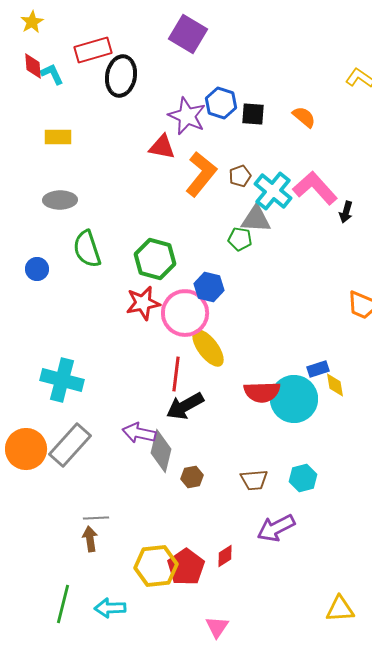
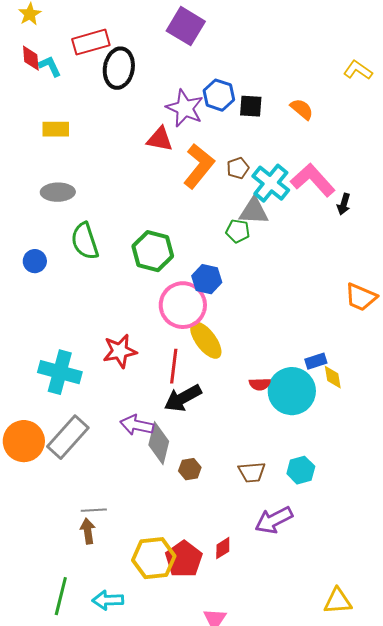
red star: (143, 303) -> (120, 351), moved
red semicircle: (262, 392) -> (260, 384), size x0.6

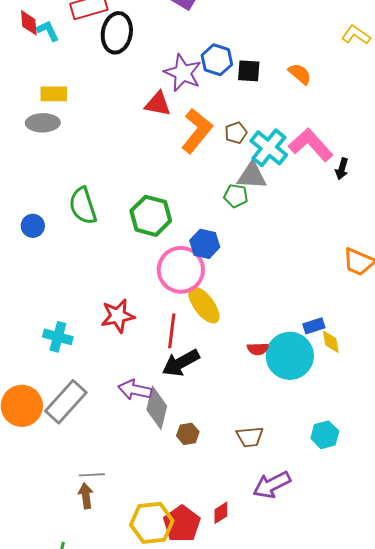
gray ellipse: (58, 192) -> (43, 123), moved
cyan cross: (60, 372) -> (58, 337), size x0.7
cyan hexagon: (301, 470) -> (325, 435), moved

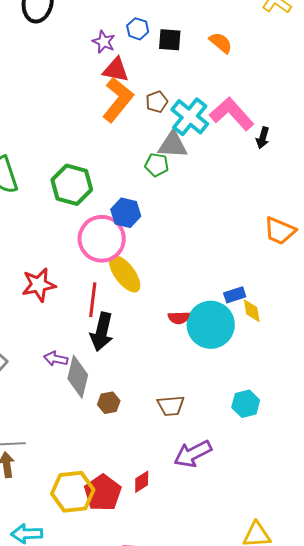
blue hexagon: (217, 60) -> (138, 29), size x0.7
purple star: (183, 73) -> (104, 42), size x0.6
red triangle: (158, 104) -> (116, 70), moved
black arrow: (181, 363) -> (102, 332), turned -48
purple arrow: (135, 390) -> (56, 359), size x0.7

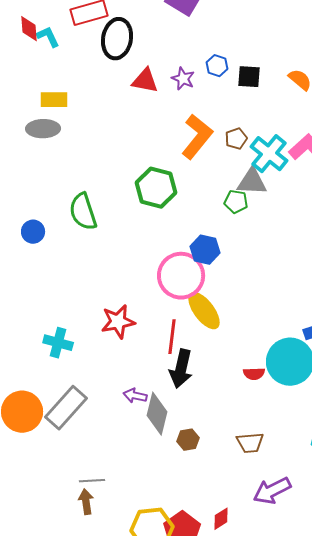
red triangle: (116, 70) -> (145, 81), moved
green hexagon: (72, 185) -> (156, 188), moved
red semicircle: (179, 318) -> (254, 374), moved

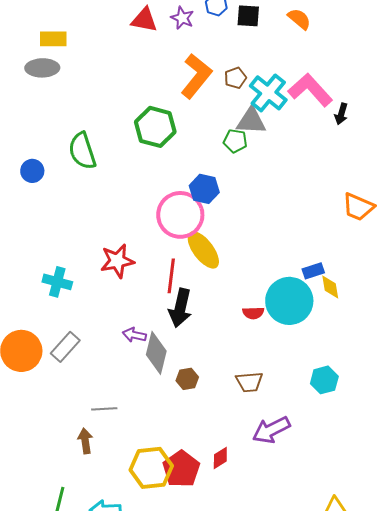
gray rectangle: (66, 408) -> (65, 347), size x0.7
gray line: (92, 481) -> (104, 409), moved

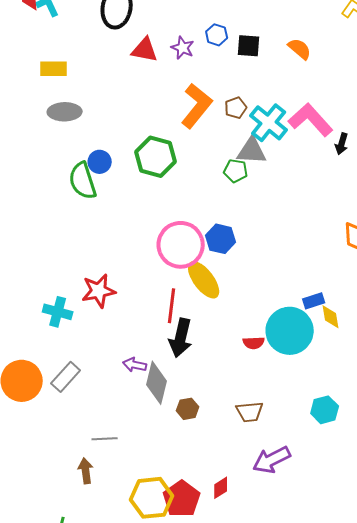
gray ellipse: (42, 68) -> (65, 112), moved
blue circle: (32, 171) -> (100, 162), moved
blue hexagon: (204, 189) -> (221, 239), moved
red star: (117, 261) -> (99, 291), moved

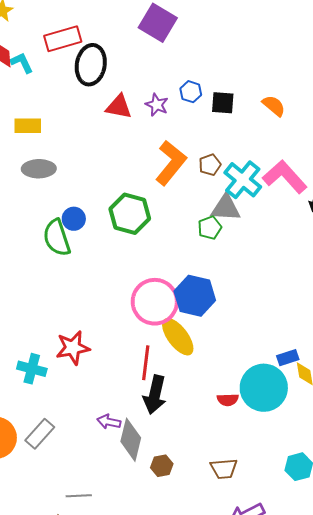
green pentagon: (236, 171) -> (210, 228), turned -30
blue hexagon: (221, 239) -> (195, 296), size x1.4

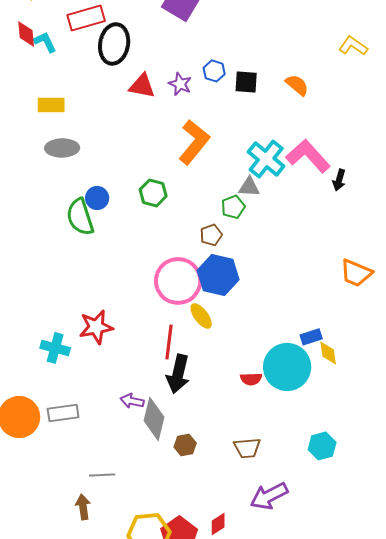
brown pentagon: (210, 165) -> (211, 235), moved
gray triangle: (226, 208) -> (249, 187), size x0.7
green hexagon: (130, 214) -> (153, 193), size x0.7
yellow ellipse: (178, 337) -> (201, 316), size x0.7
gray rectangle: (40, 434) -> (63, 413), turned 40

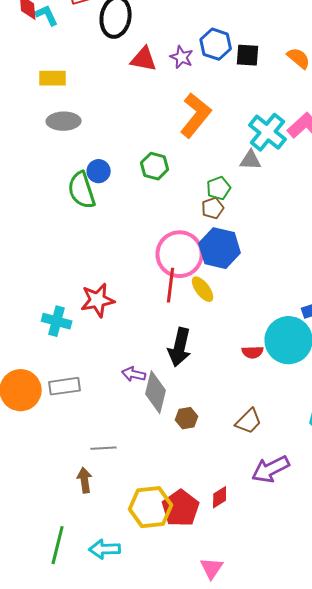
blue hexagon: (214, 71) -> (216, 44), size x1.4
green pentagon: (233, 207) -> (219, 188), moved
red line: (169, 342) -> (171, 285), moved
brown trapezoid: (247, 448) -> (249, 421), turned -40

